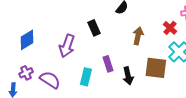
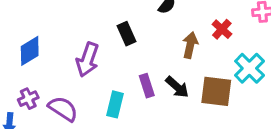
red cross: (170, 28) -> (222, 29), moved
black arrow: (128, 76) -> (177, 87), moved, turned -36

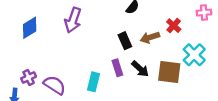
black rectangle: (127, 34) -> (125, 41), moved
brown arrow: (190, 45) -> (150, 37), turned -120
blue diamond: (30, 51) -> (30, 28), moved
purple arrow: (88, 60) -> (73, 20), moved

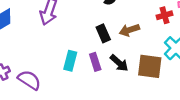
red cross: (174, 26) -> (165, 15), moved, turned 32
cyan rectangle: (94, 82) -> (70, 61), moved

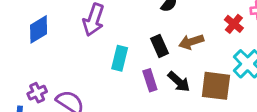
red cross: (165, 15) -> (234, 24), turned -35
cyan rectangle: (70, 61) -> (120, 58), moved

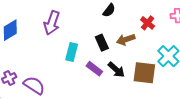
red cross: (234, 24) -> (148, 23), moved
purple rectangle: (150, 80) -> (94, 69), turned -35

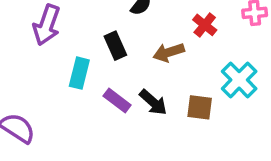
black rectangle: (102, 43) -> (115, 46), moved
brown square: (144, 73) -> (200, 107), size x0.7

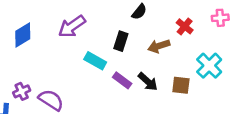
purple arrow: (47, 25) -> (72, 26), turned 36
black rectangle: (115, 46) -> (121, 41), turned 42
cyan rectangle: (79, 73) -> (95, 61), turned -75

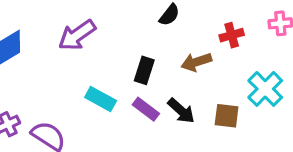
red cross: (185, 26) -> (232, 35), turned 35
black rectangle: (121, 41) -> (144, 70), moved
cyan rectangle: (95, 61) -> (101, 99), moved

